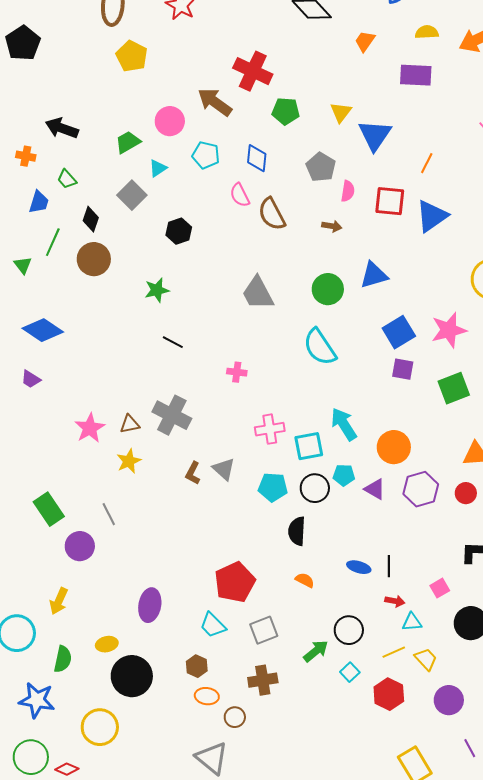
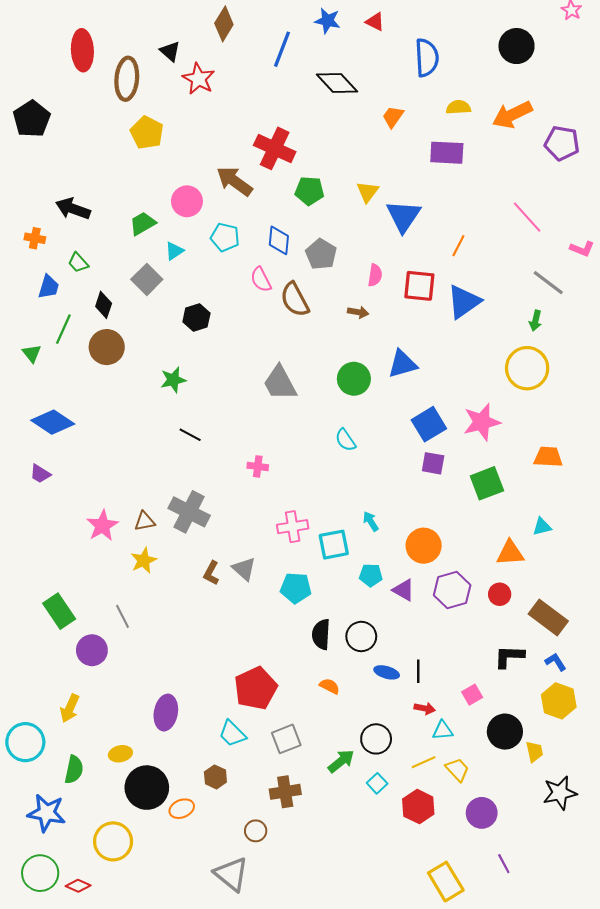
gray pentagon: (321, 167) -> (321, 254), moved
cyan semicircle: (320, 347) -> (345, 440), size x0.6
cyan arrow: (344, 424) -> (371, 521), size x0.6
black circle: (315, 488) -> (361, 636), moved
orange ellipse: (207, 696) -> (182, 809), moved, turned -30

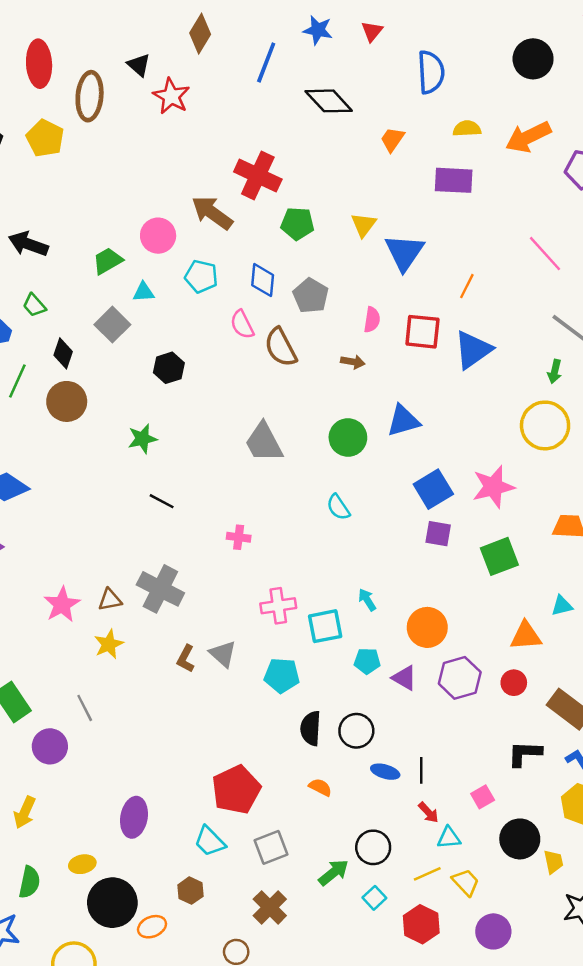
red triangle: (375, 22) -> (372, 31), turned 42
yellow pentagon: (147, 133) -> (45, 138), moved
cyan triangle: (174, 251) -> (144, 292), turned 30
red arrow: (425, 708) -> (428, 812), turned 36
brown cross: (285, 792) -> (270, 907), turned -36

